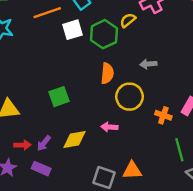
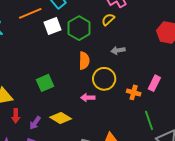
yellow semicircle: (128, 20) -> (108, 20), moved
pink arrow: (109, 127) -> (88, 98), moved
yellow diamond: (75, 139) -> (61, 118), turned 45
red arrow: (22, 145) -> (16, 116), moved, turned 96

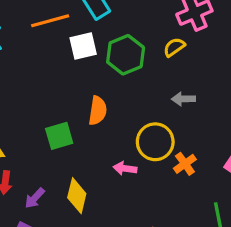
orange semicircle: (84, 61) -> (98, 111), moved
orange cross: (134, 92) -> (185, 164), moved, turned 32
yellow diamond: (61, 118) -> (77, 196), turned 65

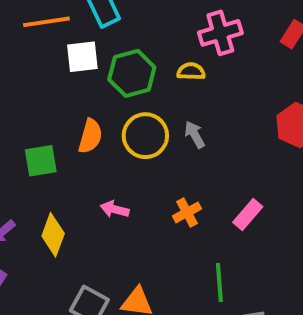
yellow semicircle: (174, 47) -> (191, 71), turned 30
gray arrow: (183, 99) -> (195, 135), turned 55
yellow circle: (155, 142) -> (145, 136), moved

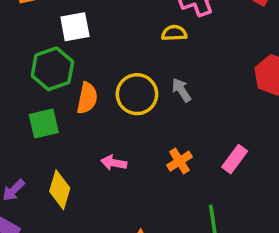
green hexagon: (132, 73) -> (52, 69), moved

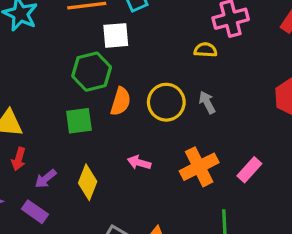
orange cross: (180, 161) -> (199, 167), size x1.6

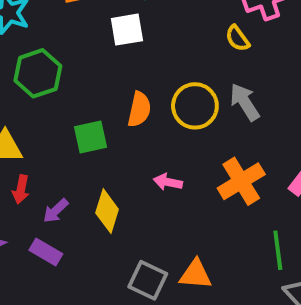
yellow semicircle: (205, 50) -> (238, 38), turned -125
green hexagon: (92, 72) -> (38, 73), moved
gray arrow: (207, 102) -> (245, 102), size x1.4

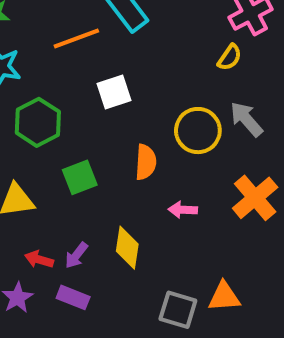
white square: (127, 30) -> (114, 92), moved
yellow semicircle: (238, 38) -> (230, 57), turned -100
orange semicircle: (139, 109) -> (146, 162), moved
green square: (91, 137) -> (80, 177), moved
red arrow: (21, 189) -> (39, 259), moved, turned 104

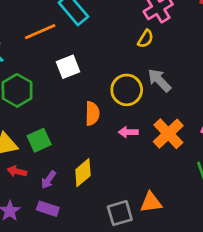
green square: (80, 177) -> (39, 140), moved
pink arrow: (183, 210) -> (128, 132), moved
yellow diamond: (127, 248) -> (83, 173), turned 44
red arrow: (39, 259) -> (17, 171), moved
gray square: (178, 310) -> (120, 213), turned -30

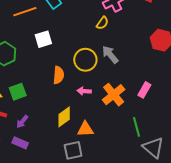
yellow diamond: (83, 173) -> (64, 117), moved
orange triangle: (151, 202) -> (85, 129), moved

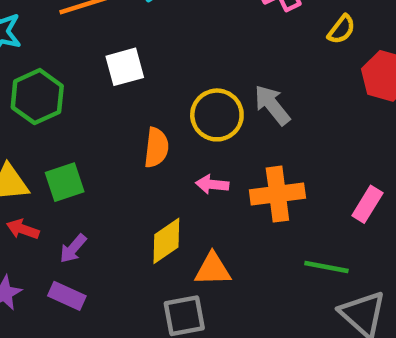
yellow semicircle: (102, 23) -> (341, 29), moved
pink rectangle: (144, 90) -> (367, 204), moved
orange cross: (114, 95) -> (277, 194), turned 30
green line: (136, 127) -> (326, 267), turned -66

